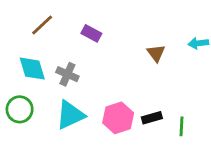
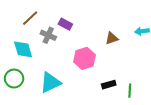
brown triangle: (156, 53) -> (112, 38), turned 48
gray cross: (67, 74) -> (48, 35), moved
pink hexagon: (118, 118) -> (85, 58), moved

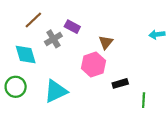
gray cross: (48, 35) -> (53, 39), turned 35
brown triangle: (112, 38) -> (106, 42), moved, turned -32
black rectangle: (109, 85) -> (120, 83), moved

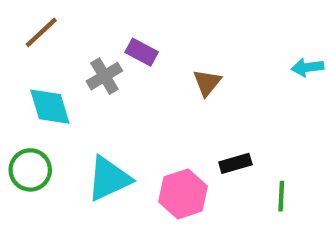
brown line: (33, 20) -> (41, 32), moved
pink hexagon: (93, 65) -> (183, 194), moved

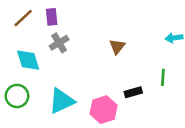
purple rectangle: (142, 52) -> (52, 17), moved, turned 56
green line: (281, 196) -> (163, 77), moved

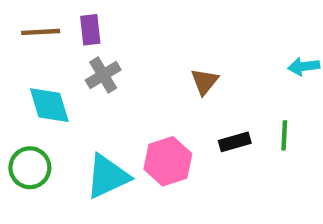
brown line: (23, 18) -> (41, 32), turned 40
black rectangle: (133, 92) -> (235, 142), moved
pink hexagon: (104, 110) -> (168, 161), moved

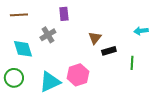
purple rectangle: (90, 30) -> (64, 14), moved
black rectangle: (235, 142) -> (109, 51), moved

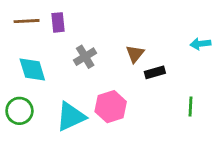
purple rectangle: (64, 14) -> (58, 22), moved
gray cross: (48, 35) -> (85, 57), moved
green line: (132, 63) -> (191, 107), moved

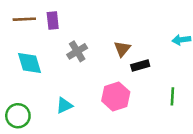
pink hexagon: (111, 107) -> (116, 96), moved
green circle: (19, 111) -> (18, 116), moved
cyan triangle: (71, 117) -> (64, 105), size x0.6

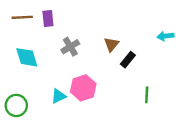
black rectangle: (140, 66) -> (128, 60), turned -35
pink hexagon: (116, 96) -> (83, 88), moved
green line: (172, 96) -> (147, 95), moved

